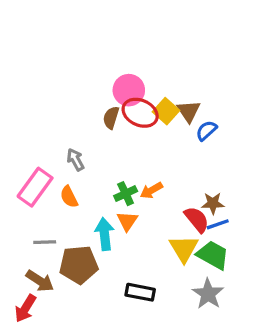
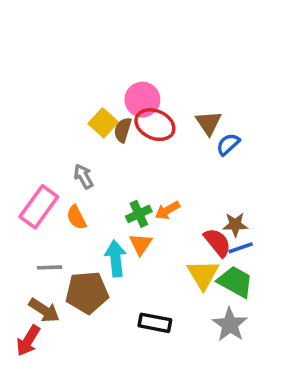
yellow square: (166, 111) -> (103, 123), moved

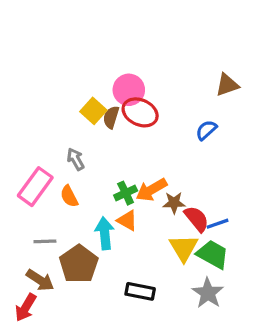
brown triangle: (208, 123) -> (227, 85), moved, turned 45
orange arrow: (167, 210) -> (151, 190), size x1.4
brown star: (235, 225) -> (174, 203), moved
orange triangle: (141, 244) -> (127, 220), turned -35
brown pentagon: (87, 292) -> (79, 264), turned -30

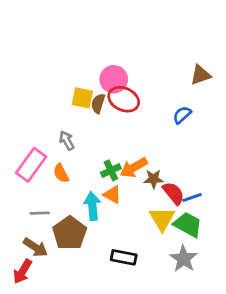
yellow square: (93, 111) -> (82, 98), turned -30

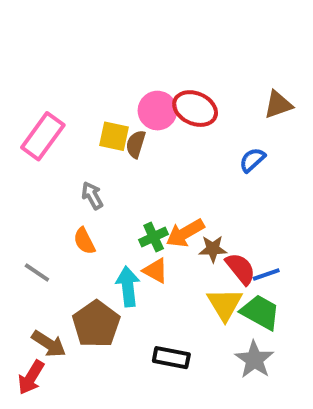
red ellipse: (124, 99) -> (195, 109), moved
pink rectangle: (31, 165) -> (43, 136), moved
gray line: (40, 213) -> (37, 273), moved, turned 36

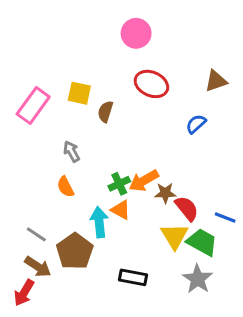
pink circle: (157, 111) -> (136, 33), moved
yellow square: (114, 136) -> (79, 93), moved
gray line: (37, 273) -> (36, 234), moved
blue line: (266, 275) -> (225, 218), moved, turned 40

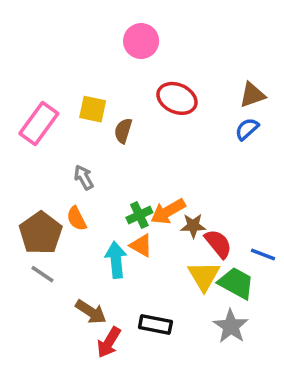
pink circle: (136, 33) -> (141, 41), moved
blue semicircle: (196, 124) -> (247, 129), moved
brown pentagon: (75, 251) -> (41, 233), moved
brown arrow: (38, 267) -> (91, 312), moved
red arrow: (24, 293) -> (109, 342), moved

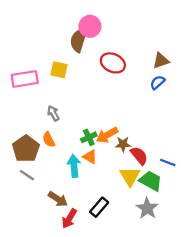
pink rectangle: (39, 124) -> (25, 79), turned 45
brown semicircle: (123, 131) -> (78, 40), moved, size x1.5
black rectangle: (155, 324) -> (99, 207), turned -60

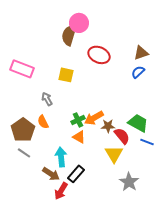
yellow square: (59, 70) -> (66, 75), moved
pink rectangle: (25, 79) -> (22, 69), turned 30
cyan arrow: (74, 166) -> (61, 157), moved
green trapezoid: (151, 181) -> (138, 123), moved
black rectangle: (99, 207) -> (76, 174), moved

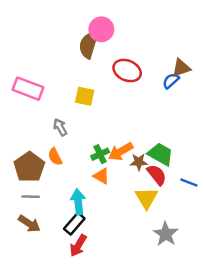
blue semicircle: (138, 72) -> (171, 81), moved
green trapezoid: (138, 123) -> (161, 154), moved
gray line: (24, 153) -> (31, 197), turned -32
brown arrow: (51, 174) -> (29, 224), moved
black rectangle: (76, 174) -> (74, 224), moved

